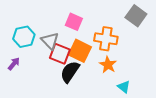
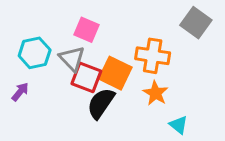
pink square: (74, 22) -> (86, 30), moved

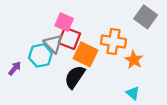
cyan hexagon: (35, 53) -> (40, 55), moved
red square: (86, 77) -> (69, 38), moved
orange star: (156, 93) -> (134, 60), moved

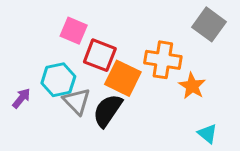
pink square: (64, 22) -> (74, 31), moved
gray triangle: (53, 44) -> (77, 101), moved
cyan triangle: (133, 93) -> (207, 134), moved

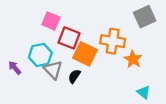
gray square: (209, 24) -> (145, 17), turned 30
purple arrow: (21, 98) -> (15, 68), turned -80
black semicircle: (108, 111) -> (74, 76), size x0.6

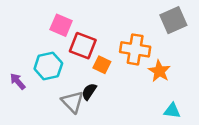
orange square: (85, 54) -> (102, 65), size x0.6
gray triangle: (53, 70) -> (73, 102), moved
cyan triangle: (144, 92) -> (172, 111), turned -32

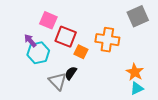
orange star: (159, 71) -> (135, 72), moved
purple arrow: (18, 81) -> (30, 41), moved
cyan triangle: (172, 111) -> (137, 88), turned -32

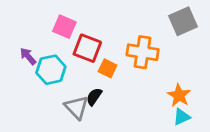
purple arrow: (30, 41) -> (28, 56), moved

